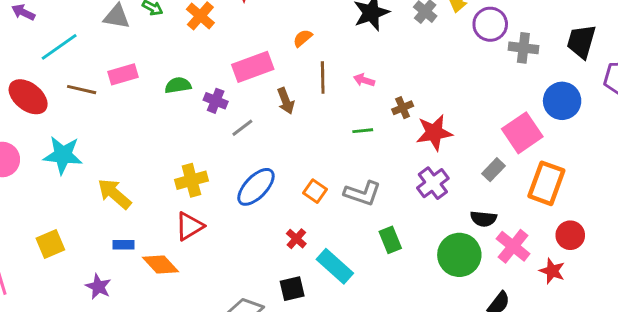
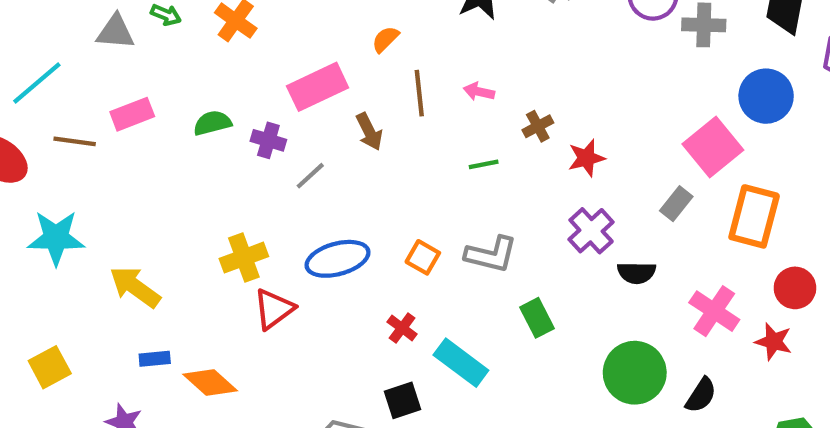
red star: (434, 133) -> (586, 158), size x0.7
blue ellipse: (256, 187) -> (337, 259), turned 36
black semicircle: (483, 219) -> (637, 273), moved
red triangle: (189, 226) -> (274, 309), moved
green circle: (459, 255) -> (635, 373), moved

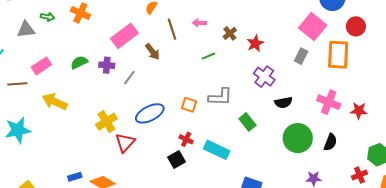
black semicircle: (637, 273) -> (283, 103), moved
yellow arrow: (135, 287) -> (55, 102), moved
red circle: (795, 288) -> (356, 26), moved
black square: (402, 400) -> (176, 160), moved

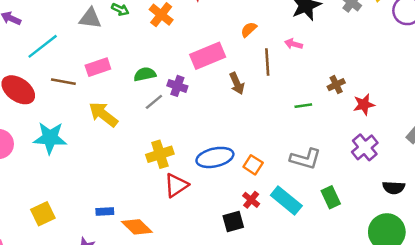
pink arrow: (199, 23) -> (293, 44), moved
gray line: (129, 78) -> (154, 102), moved
black semicircle: (283, 103) -> (394, 188), moved
orange square: (189, 105) -> (253, 165), moved
cyan rectangle: (217, 150) -> (286, 200), moved

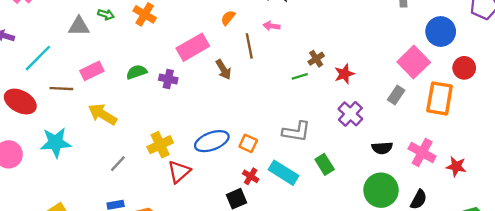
gray line: (154, 102) -> (118, 164), moved
green line: (303, 106) -> (300, 76), moved

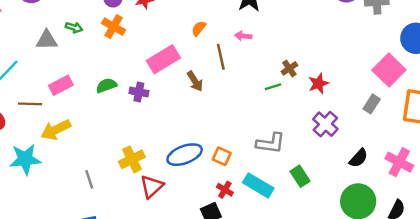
yellow arrow: (103, 114) -> (56, 130), moved, turned -56
black semicircle: (382, 148) -> (358, 158), turned -42
gray line: (118, 164) -> (89, 179), turned -60

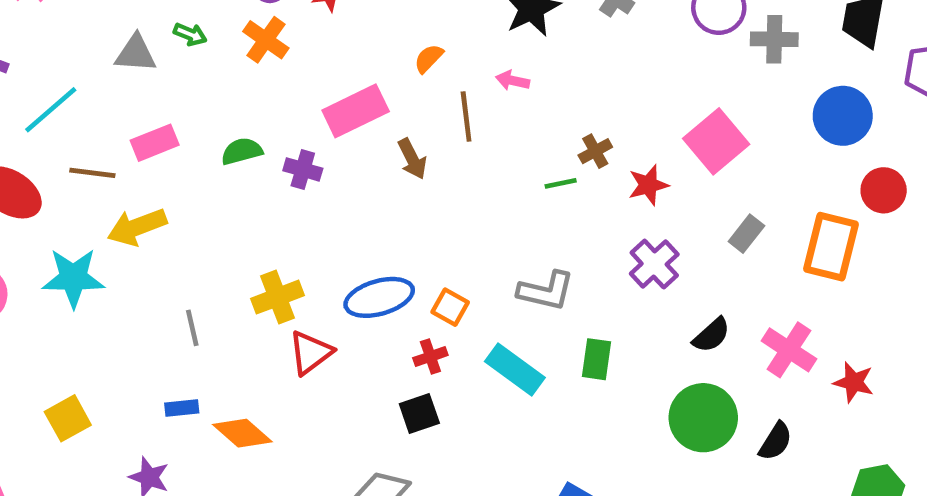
pink square: (389, 70) -> (716, 141), moved
green rectangle: (300, 176) -> (597, 359), turned 36
red cross: (225, 190) -> (430, 357), moved, turned 35

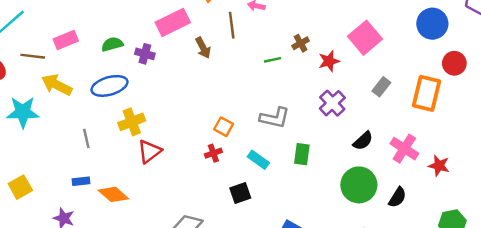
green line: (561, 183) -> (272, 60), moved
yellow arrow: (137, 227) -> (57, 85), turned 48
blue ellipse: (379, 297) -> (109, 86), moved
cyan rectangle: (515, 370) -> (258, 160), size x0.7
black square: (419, 413) -> (240, 193), moved

